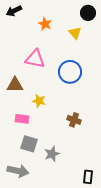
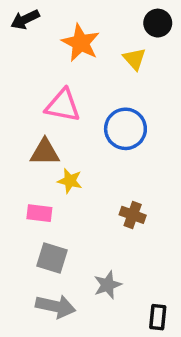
orange star: (45, 24) -> (81, 43), size x1.5
brown triangle: (15, 85) -> (45, 152), moved
gray star: (52, 154) -> (108, 285), moved
gray arrow: (18, 171) -> (56, 306), moved

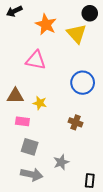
yellow triangle: (134, 59) -> (76, 34), size x1.5
blue circle: (125, 129) -> (83, 83), moved
brown triangle: (45, 152) -> (15, 96), moved

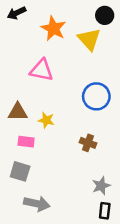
gray square: (30, 147) -> (20, 171), moved
gray star: (61, 162) -> (101, 186), moved

